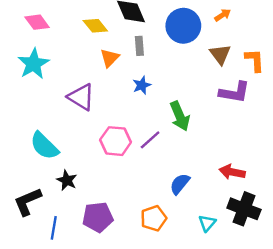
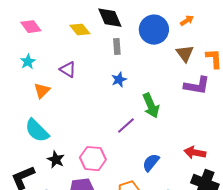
orange triangle: (110, 58) -> (42, 91), moved
cyan star: (34, 64) -> (28, 62), size x0.6
purple triangle: (81, 97) -> (68, 70), moved, size x0.7
pink hexagon: (116, 141) -> (93, 159), moved

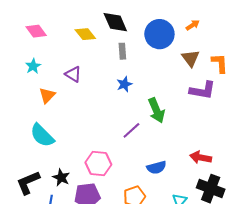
black star: (56, 160) -> (61, 178), moved
blue semicircle: (151, 163) -> (156, 168), turned -144

